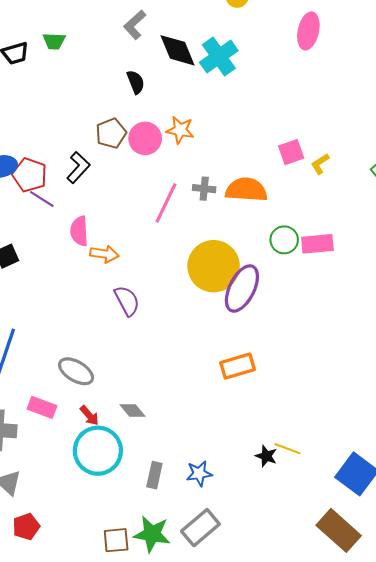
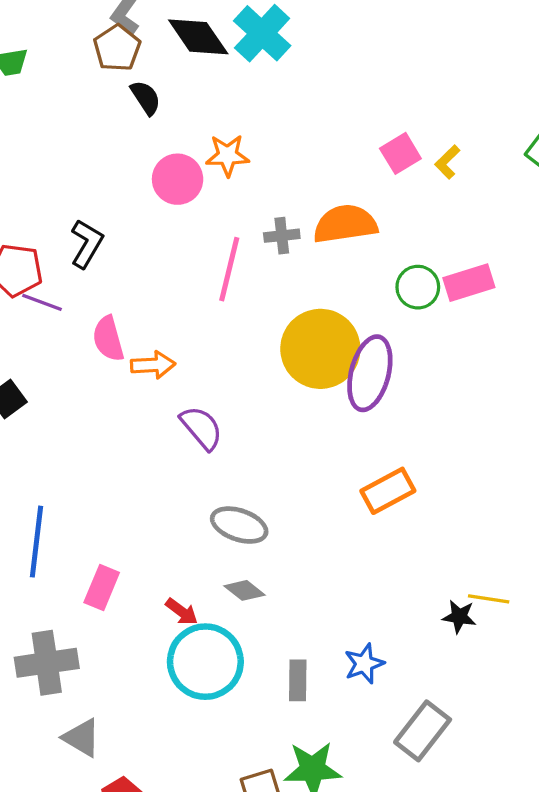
brown pentagon: (111, 133) -> (117, 48), moved
gray ellipse: (76, 371) -> (239, 525), moved
pink rectangle: (42, 407) -> (102, 587), moved, turned -76
gray rectangle: (200, 528) -> (423, 731), moved

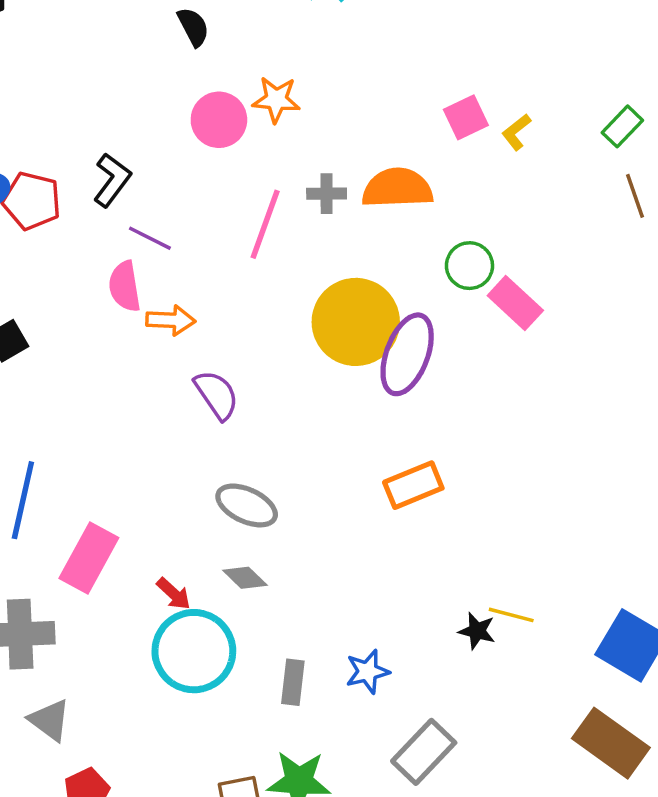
pink rectangle: (469, 283) -> (515, 303), moved, turned 54
purple line: (42, 302) -> (150, 238), moved
pink rectangle: (102, 587) -> (89, 558), size x1.4

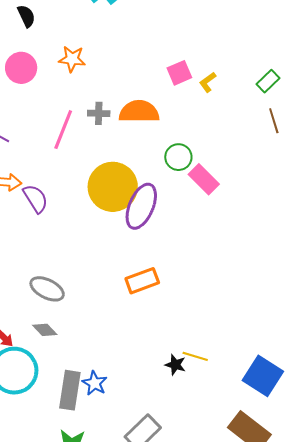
pink circle: (219, 120) -> (21, 68), moved
purple semicircle: (217, 395) -> (35, 199), moved
blue star: (367, 672) -> (95, 383), moved, turned -30
gray rectangle: (293, 682) -> (70, 390), size x1.5

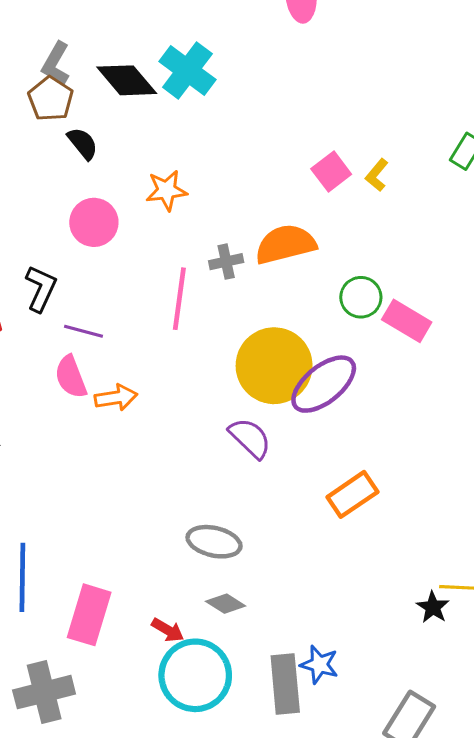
purple semicircle: (35, 199) -> (250, 438), moved
purple ellipse: (141, 206) -> (324, 384), turned 42
black star: (175, 365) -> (433, 607), turned 30

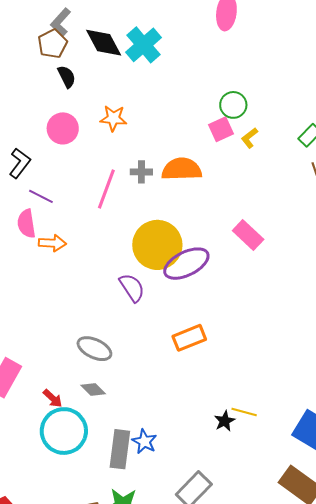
green circle: (361, 297) -> (233, 105), moved

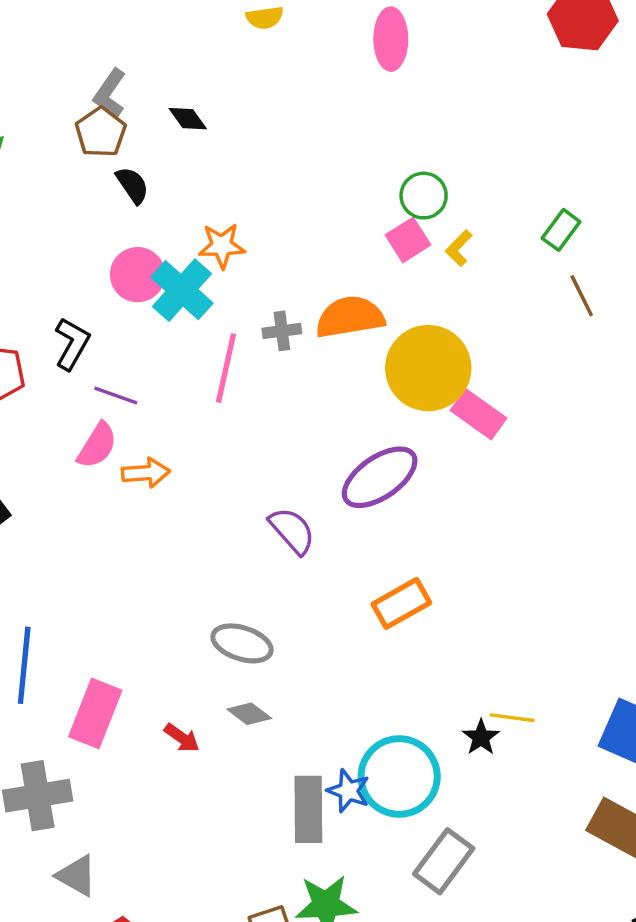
black diamond: (104, 43) -> (188, 119), size x0.6
cyan cross: (144, 45) -> (182, 290), moved
pink semicircle: (26, 224) -> (97, 445), turned -132
yellow circle: (157, 245) -> (428, 368), moved
cyan circle: (64, 431) -> (399, 776), moved

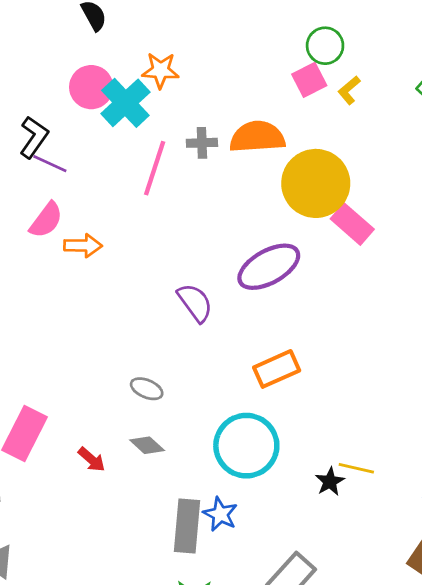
purple line: (116, 396) -> (50, 164), moved
gray ellipse: (242, 643) -> (147, 389), size x0.7
cyan circle: (399, 776) -> (246, 446), moved

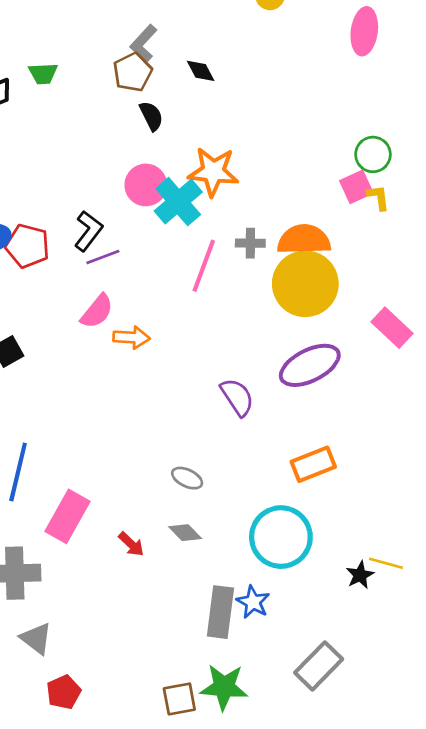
orange star: (160, 70) -> (213, 172), size x1.4
yellow L-shape: (349, 90) -> (378, 197), moved, turned 120
purple line: (50, 164) -> (103, 257), turned -48
yellow circle: (316, 183) -> (305, 284), moved

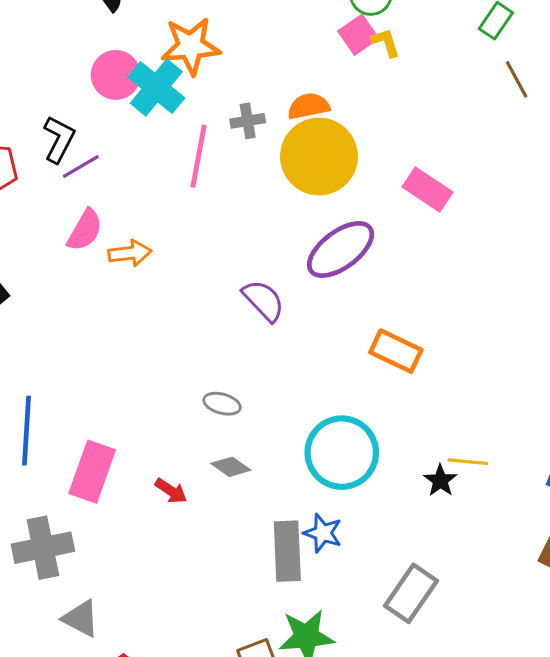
orange semicircle: (304, 240) -> (309, 106), size x0.7
orange rectangle: (313, 464) -> (396, 351), moved, turned 57

